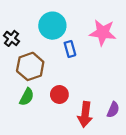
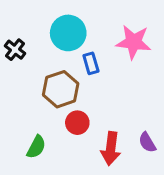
brown hexagon: (30, 66) -> (61, 89), moved
green semicircle: (27, 97) -> (36, 147), moved
purple semicircle: (113, 110) -> (147, 142), turned 126

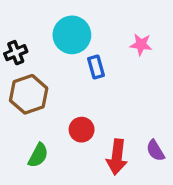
pink star: (134, 42) -> (141, 45), size x0.6
black cross: (15, 50) -> (16, 53), turned 30
brown hexagon: (61, 89) -> (29, 94), moved

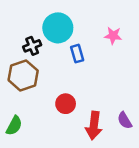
black cross: (16, 53) -> (32, 46), moved
green semicircle: (38, 155) -> (14, 126), moved

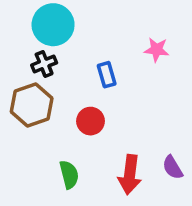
cyan circle: (58, 28) -> (53, 25), moved
red circle: (66, 104) -> (91, 121), moved
green semicircle: (14, 126) -> (69, 175), moved, turned -42

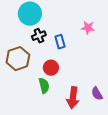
black cross: (44, 64) -> (39, 36), moved
green semicircle: (69, 175) -> (44, 86), moved

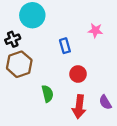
black cross: (39, 36) -> (13, 39), moved
red circle: (51, 68) -> (78, 74), moved

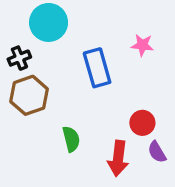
blue rectangle: (65, 46) -> (97, 68), size x1.6
red circle: (78, 74) -> (142, 123), moved

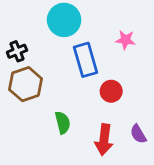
cyan circle: (49, 22) -> (64, 20), moved
red circle: (142, 123) -> (111, 91), moved

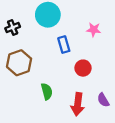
black cross: (17, 51) -> (13, 28), moved
blue rectangle: (85, 60) -> (64, 45), size x0.7

